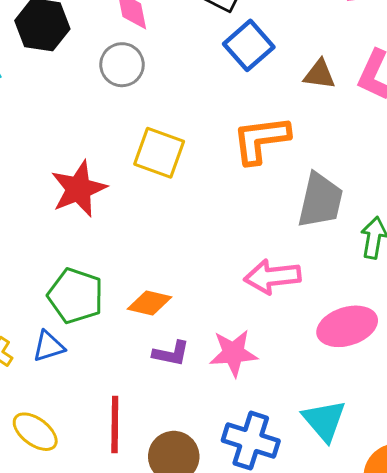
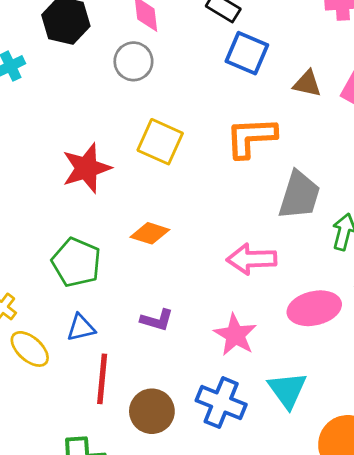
blue square: (249, 45) -> (247, 53), turned -30
orange diamond: (149, 303) -> (150, 233), moved
blue triangle: (49, 346) -> (81, 328), moved
pink star: (233, 353) -> (235, 335), moved, turned 30
yellow ellipse: (35, 432) -> (30, 349), moved

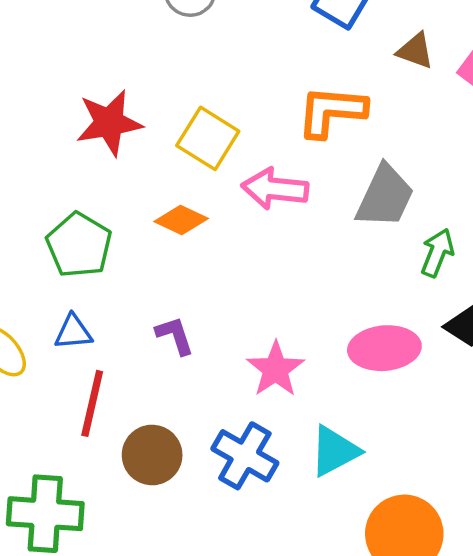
yellow square: (160, 142) -> (208, 138), moved
pink arrow: (252, 259) -> (275, 189), moved
purple L-shape: (157, 320) -> (175, 336), turned -132
cyan triangle: (287, 390) -> (335, 451), turned 30

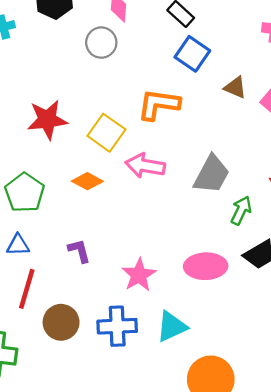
orange L-shape: (332, 111) -> (159, 104), moved
blue cross: (245, 456) -> (117, 326), turned -36

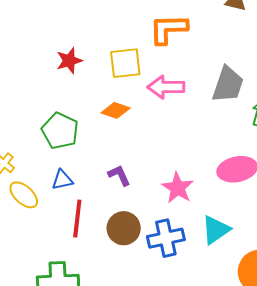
red star: (47, 120) -> (69, 61), size x0.7
yellow square: (106, 133) -> (125, 63), turned -32
brown circle: (61, 322) -> (124, 228), moved

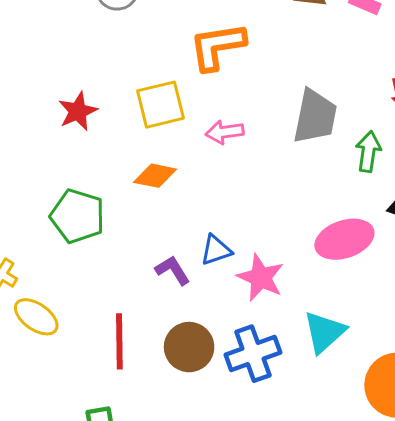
pink arrow: (166, 87) -> (225, 132), size x0.7
blue triangle: (62, 180) -> (216, 250), moved

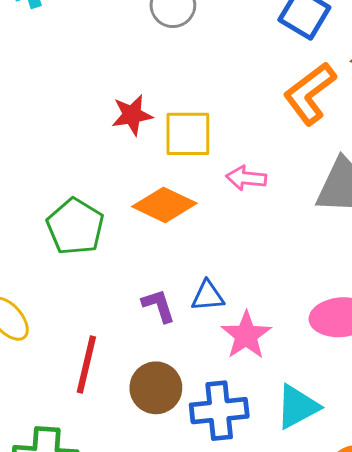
orange L-shape: (217, 46) -> (310, 93), moved, turned -42
red star: (78, 111) -> (132, 115), moved
orange diamond: (155, 176) -> (164, 205), size x1.4

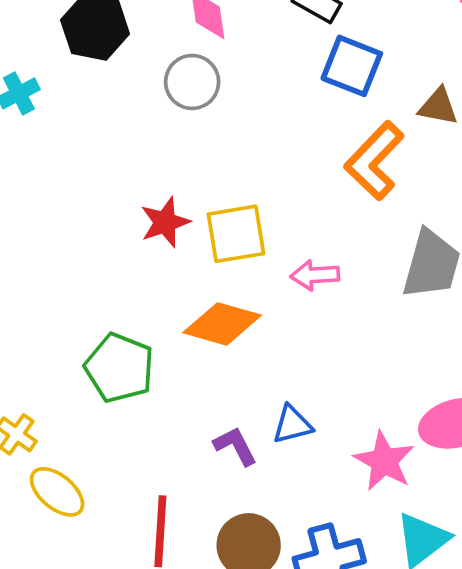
pink star: (246, 335) -> (384, 461), moved

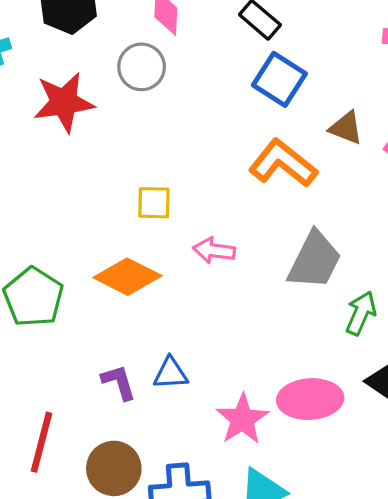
orange L-shape: (374, 161) -> (283, 163), turned 74
red star: (165, 222) -> (64, 102), moved, size x1.4
yellow square: (236, 234) -> (154, 203), size x0.7

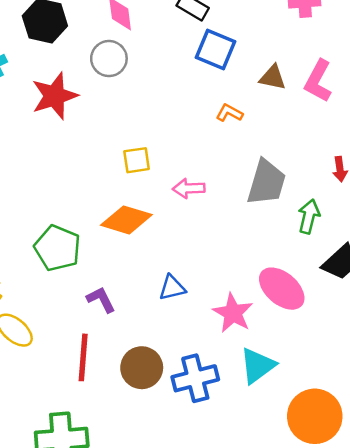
orange L-shape: (283, 163) -> (229, 113), size x0.5
purple L-shape: (119, 382) -> (101, 300), moved
pink ellipse: (310, 399) -> (282, 289), turned 54

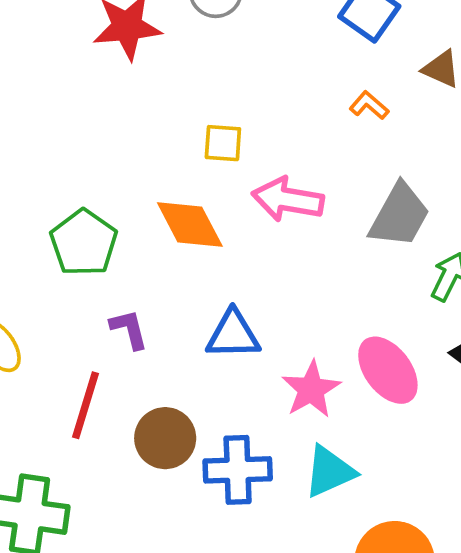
pink arrow: (189, 188) -> (288, 199), size x1.5
orange diamond: (126, 220) -> (190, 224), turned 33
blue triangle: (172, 288) -> (233, 335), size x1.4

